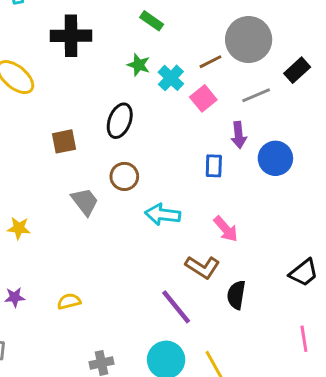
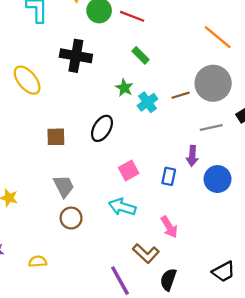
pink square: (203, 98) -> (129, 171), moved
brown circle: (124, 176) -> (71, 218), moved

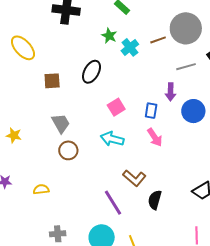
yellow ellipse: (27, 80) -> (23, 48), moved
pink arrow: (169, 227) -> (155, 137), moved

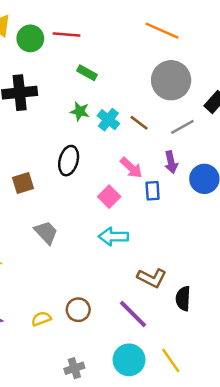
brown line: (158, 40) -> (139, 123), moved, turned 70
pink arrow: (155, 137) -> (131, 168), moved
brown circle: (68, 150) -> (78, 310), moved

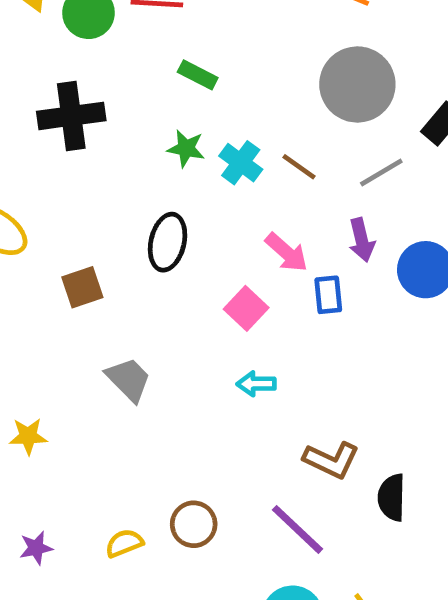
cyan arrow: (113, 237) -> (256, 384), size x0.7

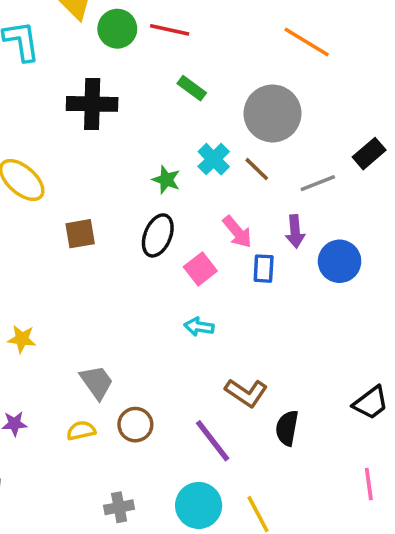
gray circle: (357, 84) -> (272, 113), moved
green star: (186, 148) -> (166, 180), moved
black ellipse: (168, 242) -> (158, 235), moved
gray trapezoid: (128, 379) -> (97, 382), moved

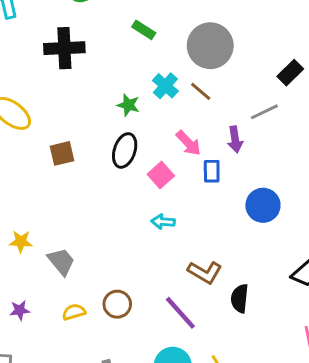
gray line: (318, 183) -> (264, 112), moved
blue circle: (340, 261) -> (263, 205), moved
gray trapezoid: (97, 382) -> (61, 262), moved

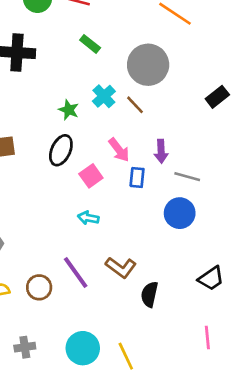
gray line: (264, 112) -> (187, 177), moved, turned 35
purple line: (180, 313) -> (76, 273), moved

